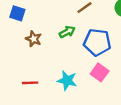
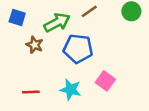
green arrow: (67, 32) -> (57, 22), moved, size x1.5
blue pentagon: (97, 42) -> (78, 49), moved

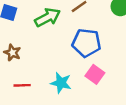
brown star: (35, 45) -> (12, 53), moved
blue pentagon: (78, 49) -> (86, 43), moved

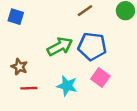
green arrow: (48, 17) -> (60, 46), moved
brown star: (12, 53) -> (19, 67), moved

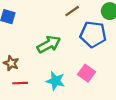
blue pentagon: (92, 46) -> (93, 34), moved

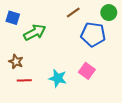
green arrow: (49, 44) -> (35, 32), moved

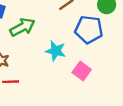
cyan star: (58, 78) -> (56, 51), moved

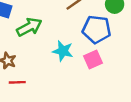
pink square: (82, 71) -> (93, 59), moved, turned 30

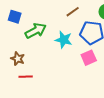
cyan star: (63, 51) -> (64, 40), moved

